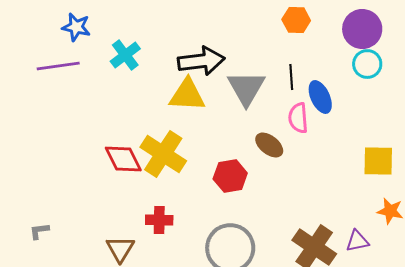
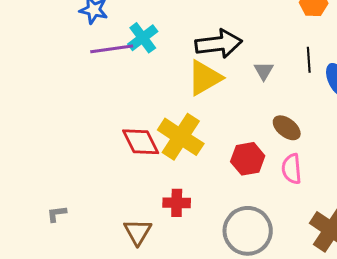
purple line: (58, 66) -> (112, 49), moved
gray triangle: (246, 88) -> (264, 71), size x0.5
yellow triangle: (187, 95) -> (205, 78), turned -33
pink semicircle: (298, 118) -> (292, 169), moved

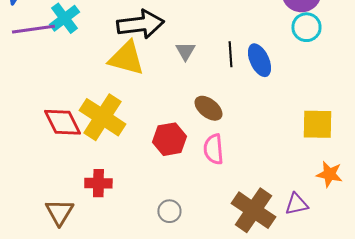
black line: (309, 60) -> (230, 54), moved
yellow triangle: (205, 78) -> (126, 58), turned 45
gray circle: (248, 231) -> (169, 211), size x0.5

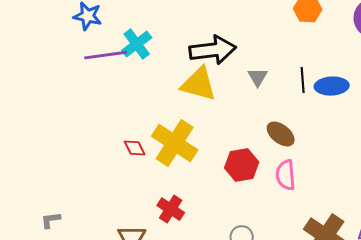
blue ellipse: (259, 60) -> (332, 86), turned -68
red diamond: (62, 122) -> (135, 148), size x0.6
red cross: (98, 183) -> (171, 209), turned 32

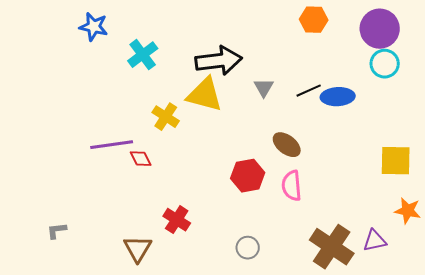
purple line: (106, 55) -> (112, 145), moved
black line: (303, 80) -> (309, 91), turned 70
yellow cross: (175, 143) -> (166, 117), moved, size x0.6

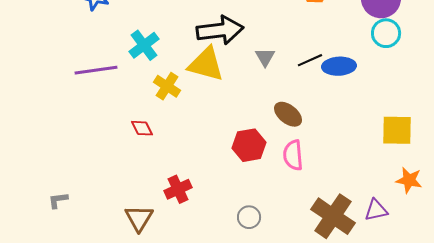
cyan cross: (143, 55) -> (144, 45), moved
purple line: (112, 145) -> (96, 70), moved
red cross: (177, 220) -> (178, 189), turned 32

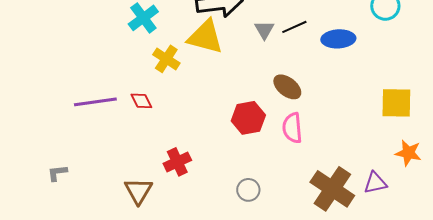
black line: (310, 60) -> (294, 27), moved
purple line: (96, 70) -> (95, 102), moved

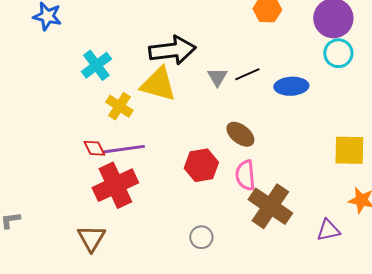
purple line: (95, 102) -> (123, 149), moved
red cross: (177, 162) -> (115, 185), moved, size x1.6
brown cross: (332, 189) -> (270, 206), moved

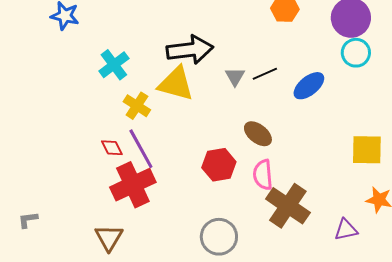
blue ellipse: (291, 86) -> (309, 86), turned -36
purple line: (123, 149) -> (141, 149), turned 69
gray circle: (201, 237) -> (219, 237), size x1.6

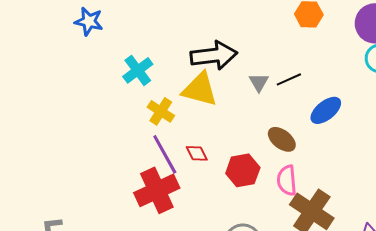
blue ellipse: (309, 86) -> (326, 110), moved
red diamond: (112, 148) -> (197, 153), moved

